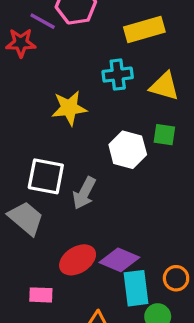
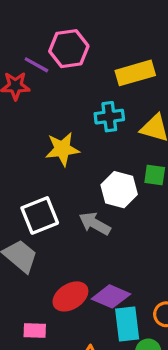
white square: (46, 176) -> (40, 215), turned -33
gray arrow: (84, 193) -> (95, 224), moved, turned 92

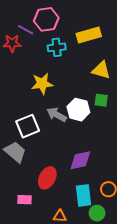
cyan cross: (109, 117) -> (57, 47), moved
gray arrow: (95, 224) -> (57, 115), moved
red ellipse: (70, 296) -> (47, 178), turned -30
purple diamond: (111, 296) -> (80, 160), moved, turned -35

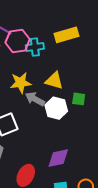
pink hexagon: (46, 19) -> (18, 41), moved
yellow triangle: (101, 70) -> (54, 81), moved
gray arrow: (57, 115) -> (35, 99), moved

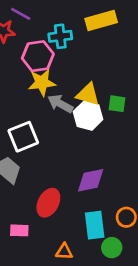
pink hexagon: (18, 41) -> (38, 56), moved
yellow triangle: (54, 81) -> (88, 94), moved

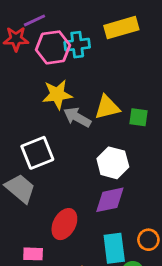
purple line: (21, 14) -> (34, 20), turned -54
pink hexagon: (38, 56) -> (53, 47), moved
yellow triangle: (88, 94) -> (107, 107), turned -30
white hexagon: (88, 116) -> (113, 163), moved

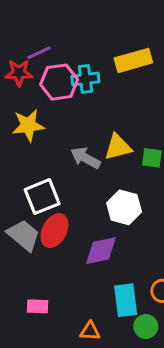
yellow star: (57, 94) -> (28, 125), moved
purple diamond: (110, 200) -> (101, 251), moved
red ellipse: (64, 224) -> (54, 231), moved

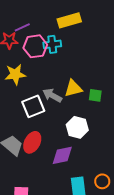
yellow rectangle: (133, 60) -> (69, 20), moved
white square: (42, 197) -> (33, 106), moved

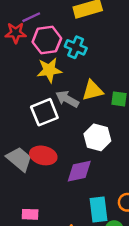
cyan cross: (52, 44) -> (76, 47), moved, turned 30
yellow star: (15, 74) -> (49, 70), moved
red ellipse: (32, 142) -> (43, 155), turned 75

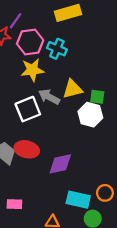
purple line: (31, 17) -> (16, 21), turned -30
white hexagon: (97, 137) -> (90, 115), moved
cyan rectangle: (99, 210) -> (78, 200), turned -70

